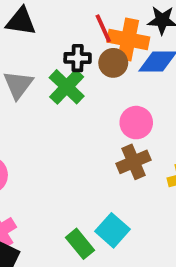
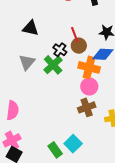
orange cross: (128, 39) -> (89, 67), moved
black cross: (78, 58) -> (60, 50), turned 32
brown circle: (113, 63) -> (79, 46), moved

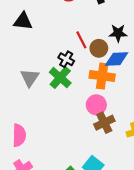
black triangle: (31, 28) -> (23, 21), moved
brown circle: (79, 46) -> (99, 48), moved
pink circle: (89, 86) -> (96, 105), moved

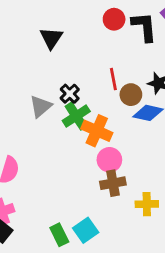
black triangle: (23, 21) -> (51, 38), turned 42
black cross: (66, 59) -> (70, 94), moved
orange cross: (102, 76) -> (97, 131), moved

